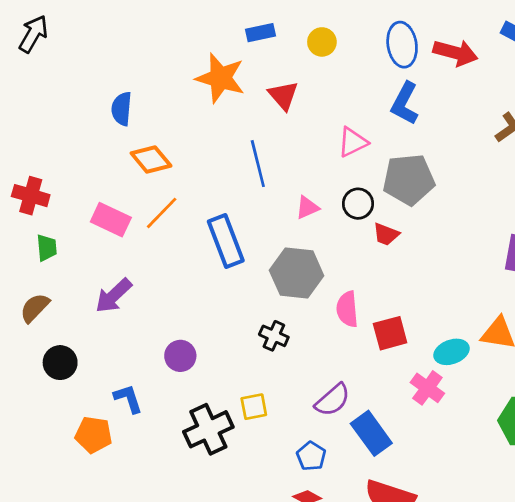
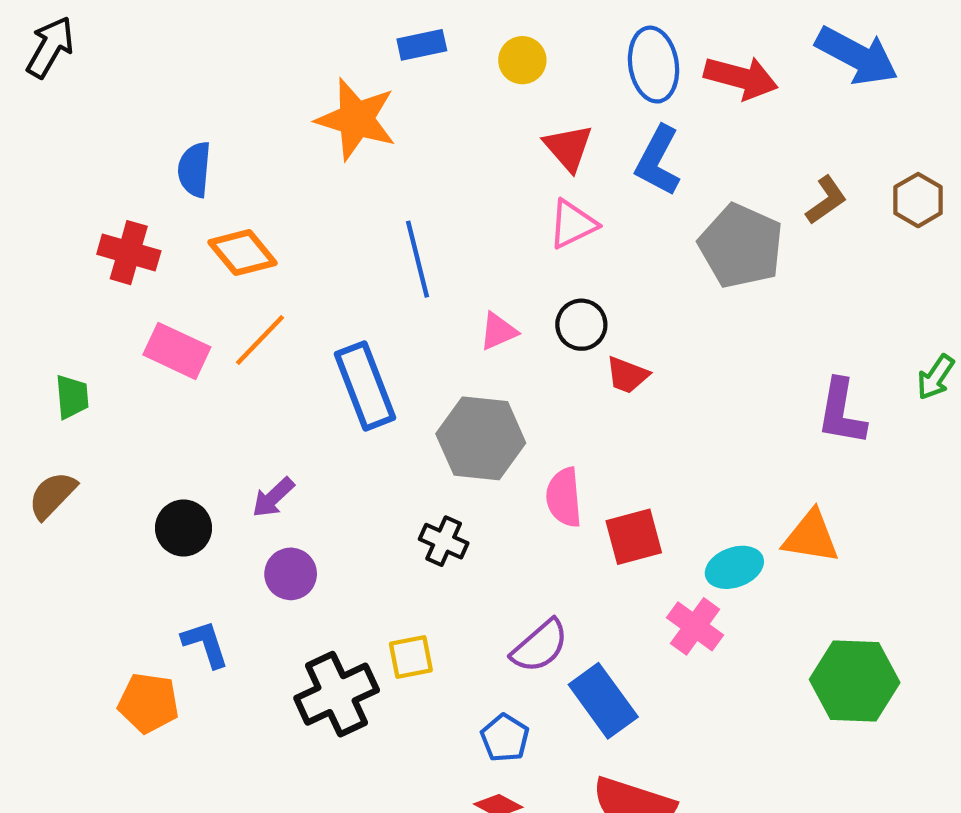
red triangle: (283, 95) -> (568, 148), moved
gray pentagon: (409, 180) -> (741, 246), moved, turned 30
red cross: (31, 196) -> (129, 253), moved
purple arrow: (114, 296) -> (273, 497), moved, size x0.7
black circle: (60, 363) -> (183, 528), moved

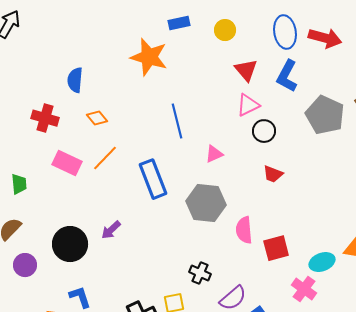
orange diamond: (243, 253) -> (97, 118), size x0.7
black circle: (581, 325) -> (264, 131), moved
black circle: (183, 528) -> (70, 244), size x1.4
black cross: (444, 541) -> (200, 273), moved
purple circle: (291, 574) -> (25, 265), moved

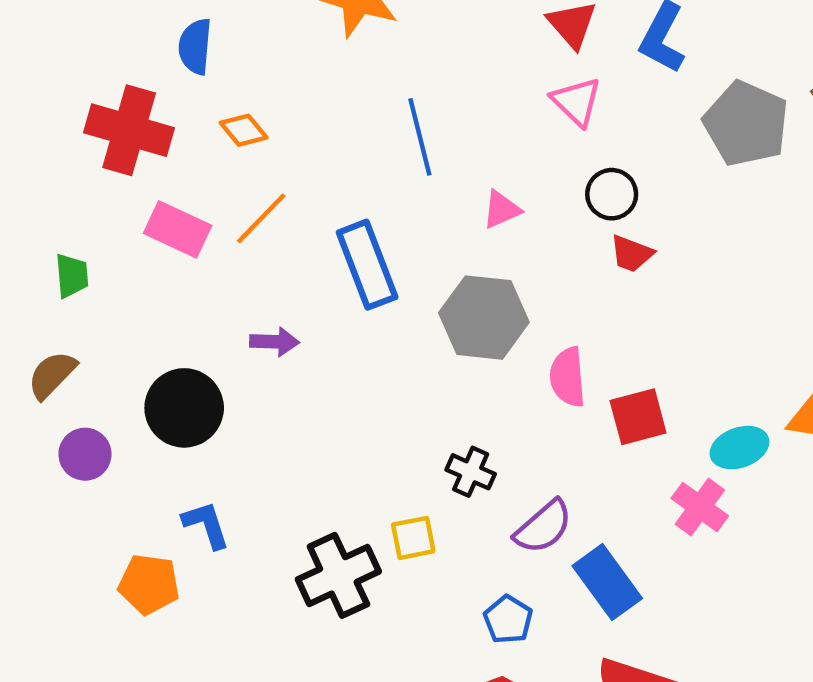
pink triangle: (248, 105) -> (576, 102), turned -50
red cross: (45, 118) -> (129, 130), size x1.4
black circle: (264, 131) -> (612, 194), moved
purple arrow: (111, 230) -> (274, 342), moved, turned -135

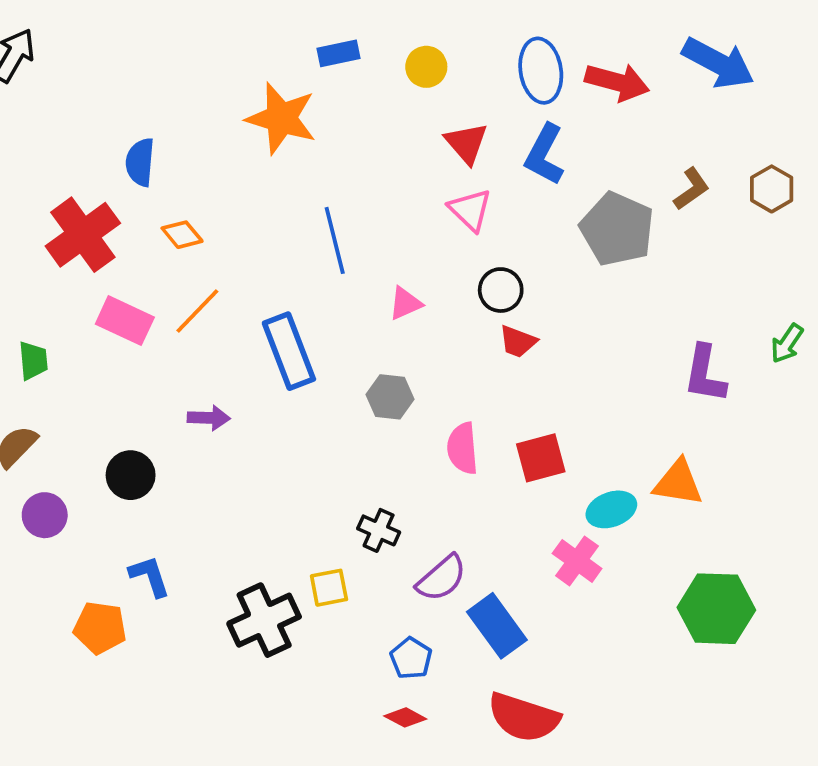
red cross: (129, 130) -> (83, 235), turned 38
gray hexagon: (484, 318) -> (390, 397), size x0.6
black circle: (184, 408) -> (131, 475), size x0.7
red square: (638, 417) -> (541, 458), moved

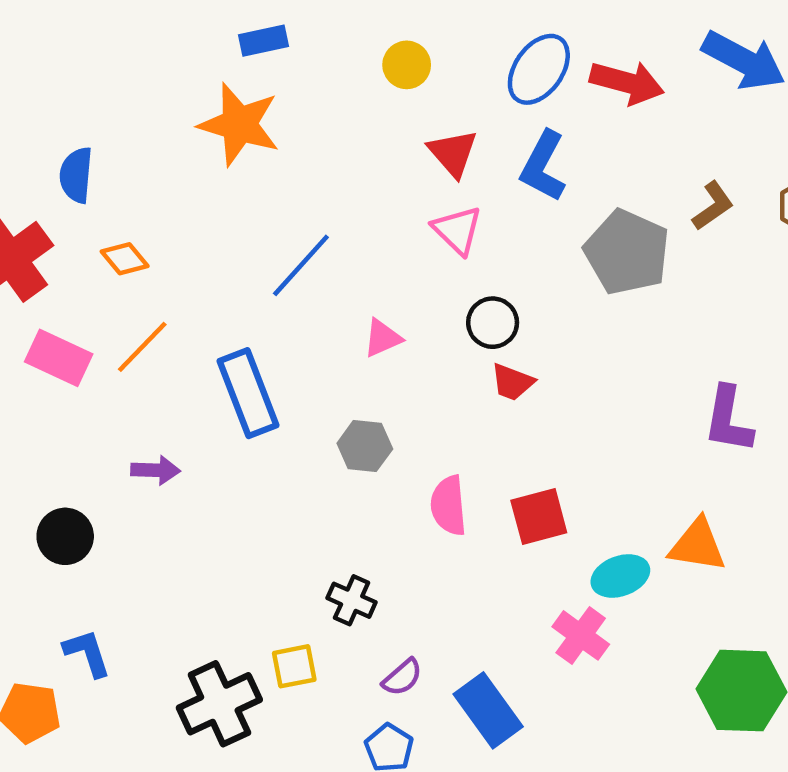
blue rectangle: (339, 53) -> (263, 41), moved
blue ellipse: (541, 71) -> (539, 69), turned 44
blue line: (335, 240) -> (301, 265), turned 56
purple semicircle: (442, 578) -> (402, 677), moved, size x0.7

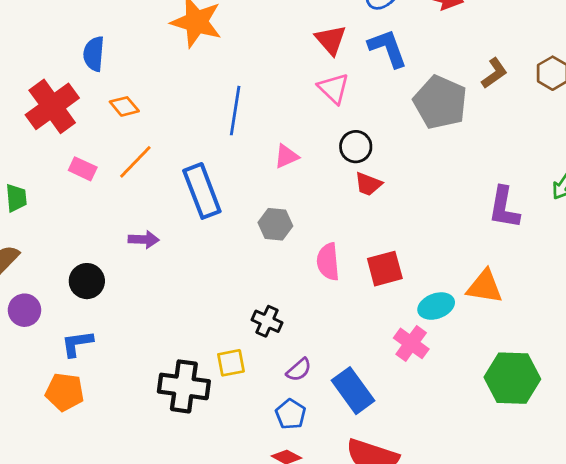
blue L-shape: (543, 166) -> (388, 48), turned 132
blue line: (301, 265) -> (235, 111), turned -33
pink rectangle: (59, 358) -> (83, 169), size x0.7
blue L-shape: (87, 653) -> (77, 343), moved, turned -80
black cross: (219, 704) -> (184, 386), turned 33

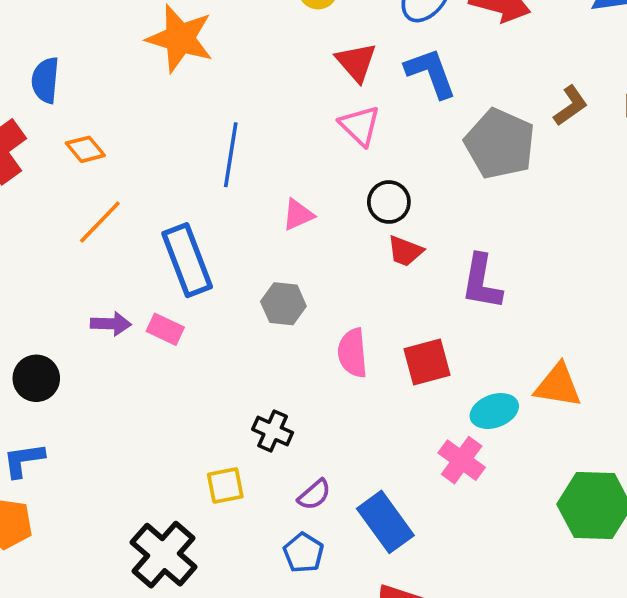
pink rectangle: (83, 169) -> (165, 329), moved
purple L-shape: (504, 208) -> (482, 282), moved
black cross: (184, 386) -> (164, 555), moved, turned 33

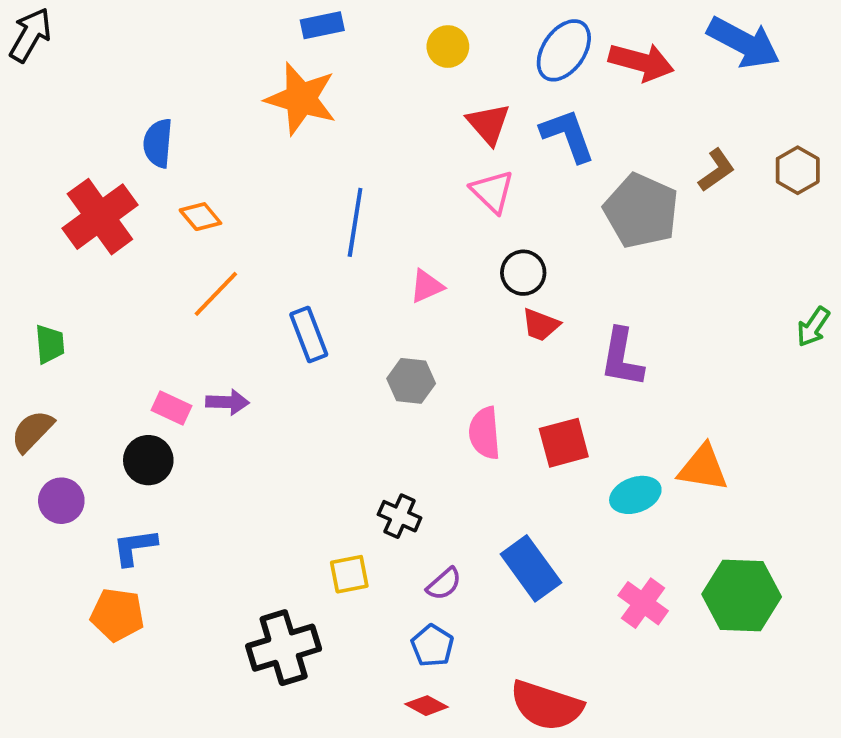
blue rectangle: (187, 260) -> (309, 334), size x0.7
pink rectangle: (165, 329) -> (171, 408), moved
pink cross: (462, 460) -> (643, 603), moved
blue rectangle: (385, 522) -> (531, 568), moved
black cross: (164, 555) -> (284, 648), turned 32

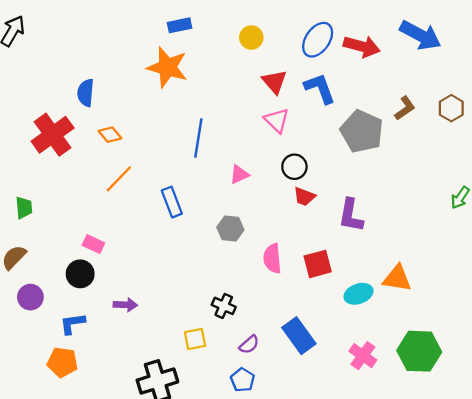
purple arrow: (228, 402) -> (125, 305), moved

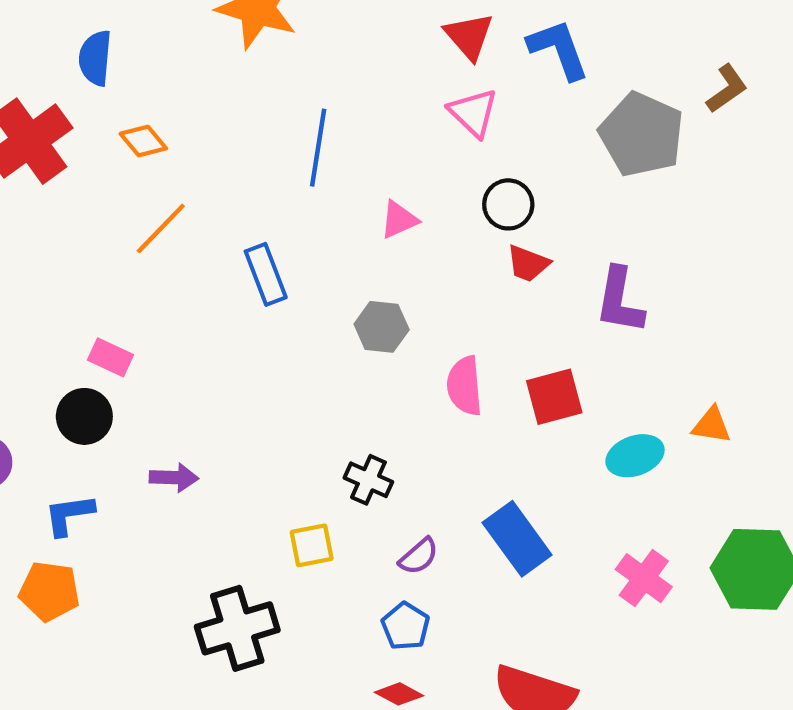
orange triangle: (397, 278) -> (711, 425), size x0.7

